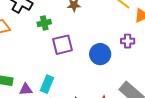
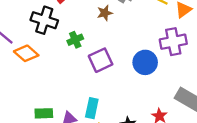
purple cross: (128, 41) -> (173, 42), size x1.6

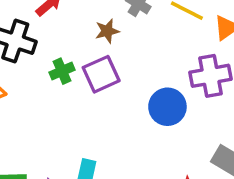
purple square: (101, 60) -> (101, 74), moved

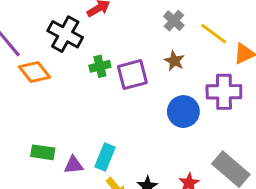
brown star: (107, 31) -> (174, 61), moved, turned 30

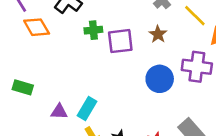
green rectangle: (43, 152) -> (23, 87), moved

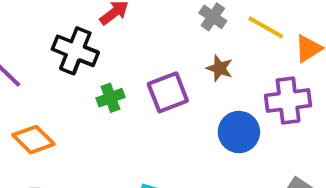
orange diamond: (37, 27) -> (33, 140), moved
green cross: (93, 30) -> (110, 98), moved

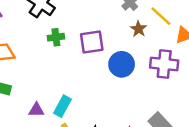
brown star: (220, 68) -> (139, 29), moved
blue circle: (239, 132) -> (122, 64), moved

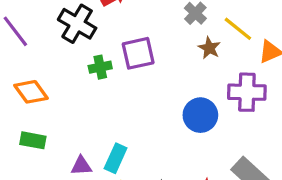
purple square: (92, 42) -> (138, 53), moved
blue circle: (122, 64) -> (200, 115), moved

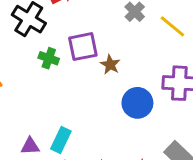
brown star: (209, 48) -> (110, 65), moved
green cross: (100, 67) -> (49, 58), turned 30

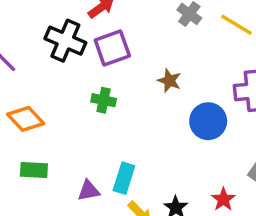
purple square: (83, 47) -> (112, 48), moved
green cross: (49, 58) -> (104, 100), moved

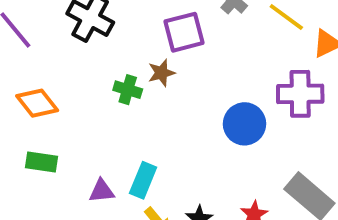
purple square: (112, 48) -> (184, 32), moved
brown star: (169, 81) -> (161, 73), moved, turned 30

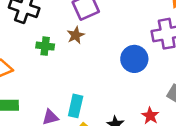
green cross: (128, 90) -> (45, 46), moved

